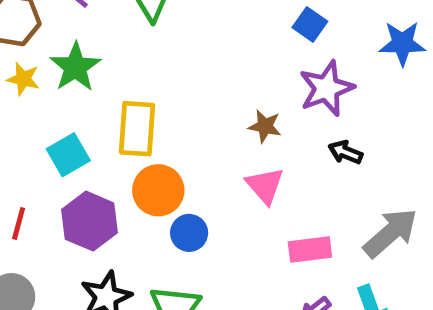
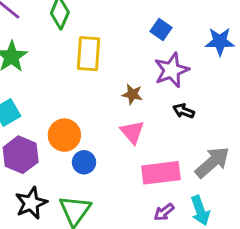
yellow rectangle: (137, 129) -> (89, 54), moved
pink rectangle: (310, 249) -> (161, 173), size x1.4

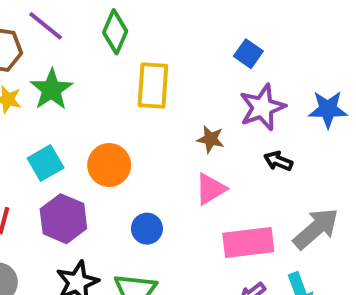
blue star: (220, 41) -> (328, 109), moved
pink triangle: (132, 132) -> (211, 189), turned 40
orange circle: (64, 135) -> (109, 165), moved

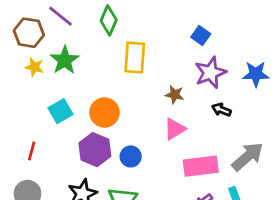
purple hexagon: (63, 219) -> (95, 150), moved

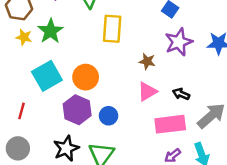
black arrow: (221, 110) -> (181, 94), moved
cyan square: (61, 111) -> (47, 76), size x1.4

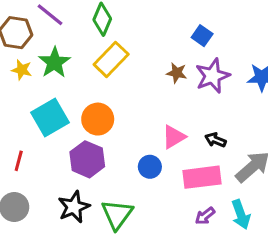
yellow rectangle: (112, 29) -> (111, 59), moved, turned 40
brown star: (147, 61) -> (177, 73), moved
blue circle: (109, 116) -> (150, 167), moved

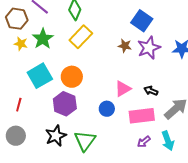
blue square: (202, 36) -> (142, 21), size x1.5

